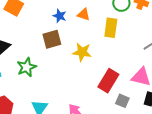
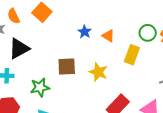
brown square: (52, 39) -> (67, 66), moved
green star: (27, 67) -> (40, 87), moved

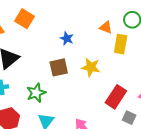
blue star: (85, 32) -> (67, 38), moved
orange triangle: (108, 36) -> (106, 27), moved

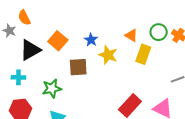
orange square: (25, 19) -> (58, 41), moved
yellow star: (91, 67) -> (108, 55), moved

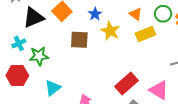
yellow rectangle: (143, 54) -> (145, 34), turned 42
cyan cross: (18, 77) -> (19, 43), turned -32
green star: (52, 88) -> (39, 56), moved

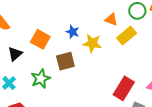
black triangle: (33, 18) -> (15, 54), size x0.7
green star: (39, 56) -> (41, 79), moved

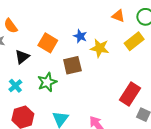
orange triangle: (111, 19) -> (118, 16), moved

